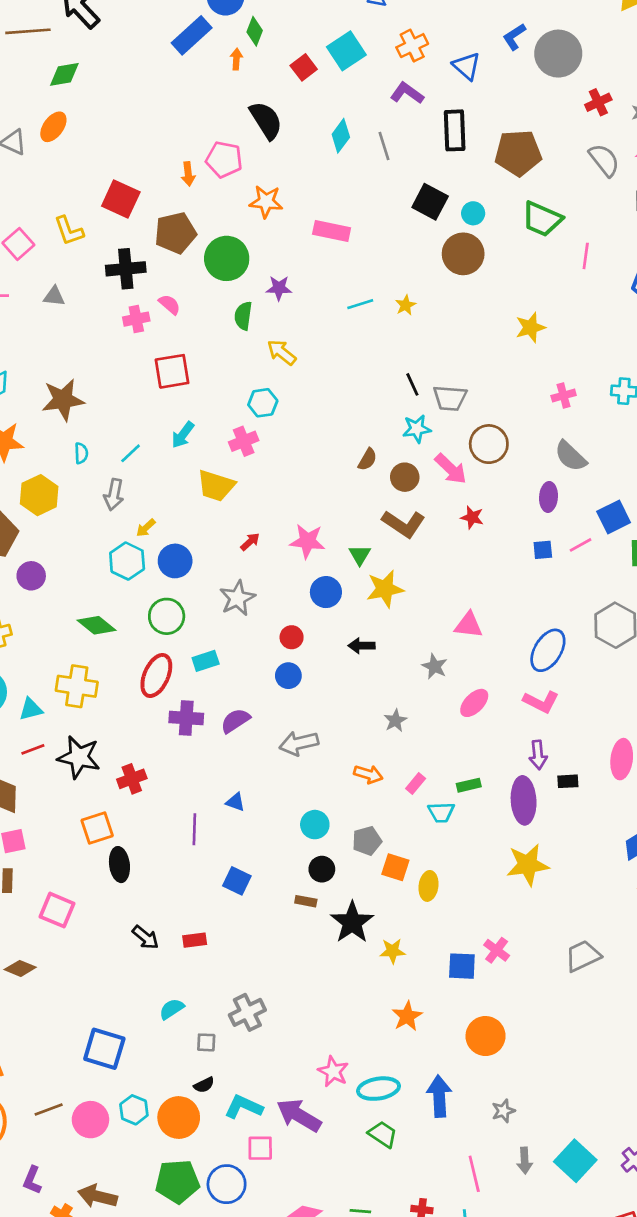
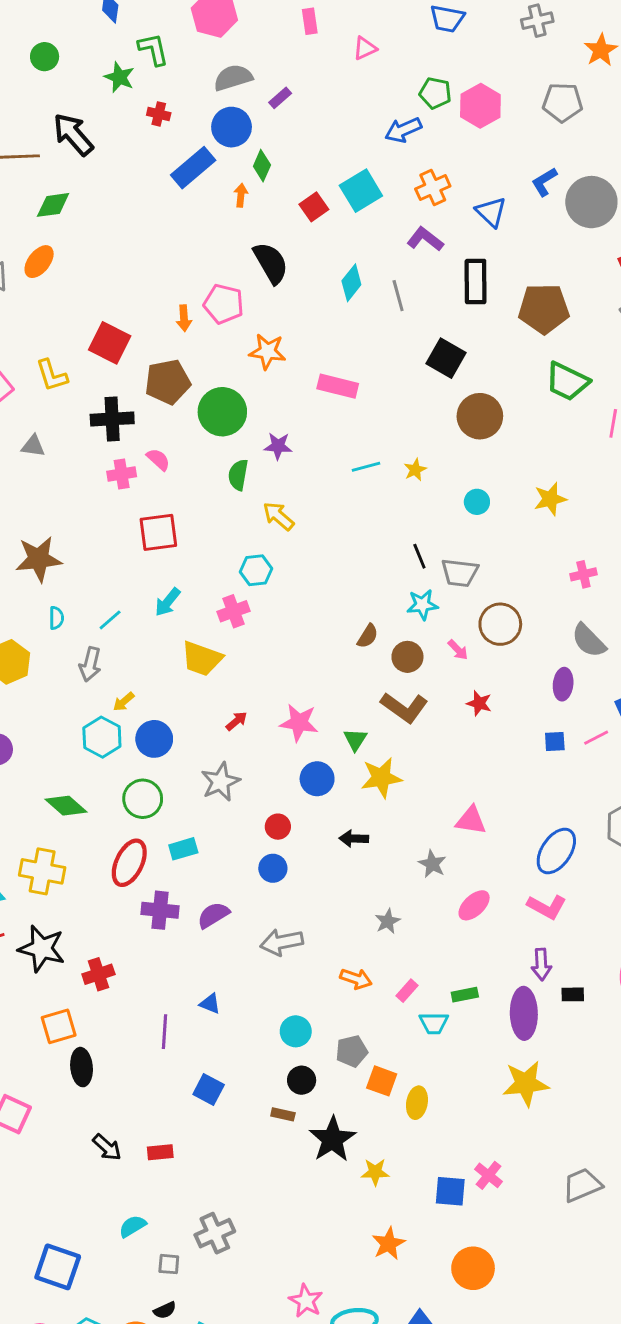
cyan circle: (473, 213) -> (477, 502), moved
pink arrow: (451, 469) -> (458, 650), size x0.6

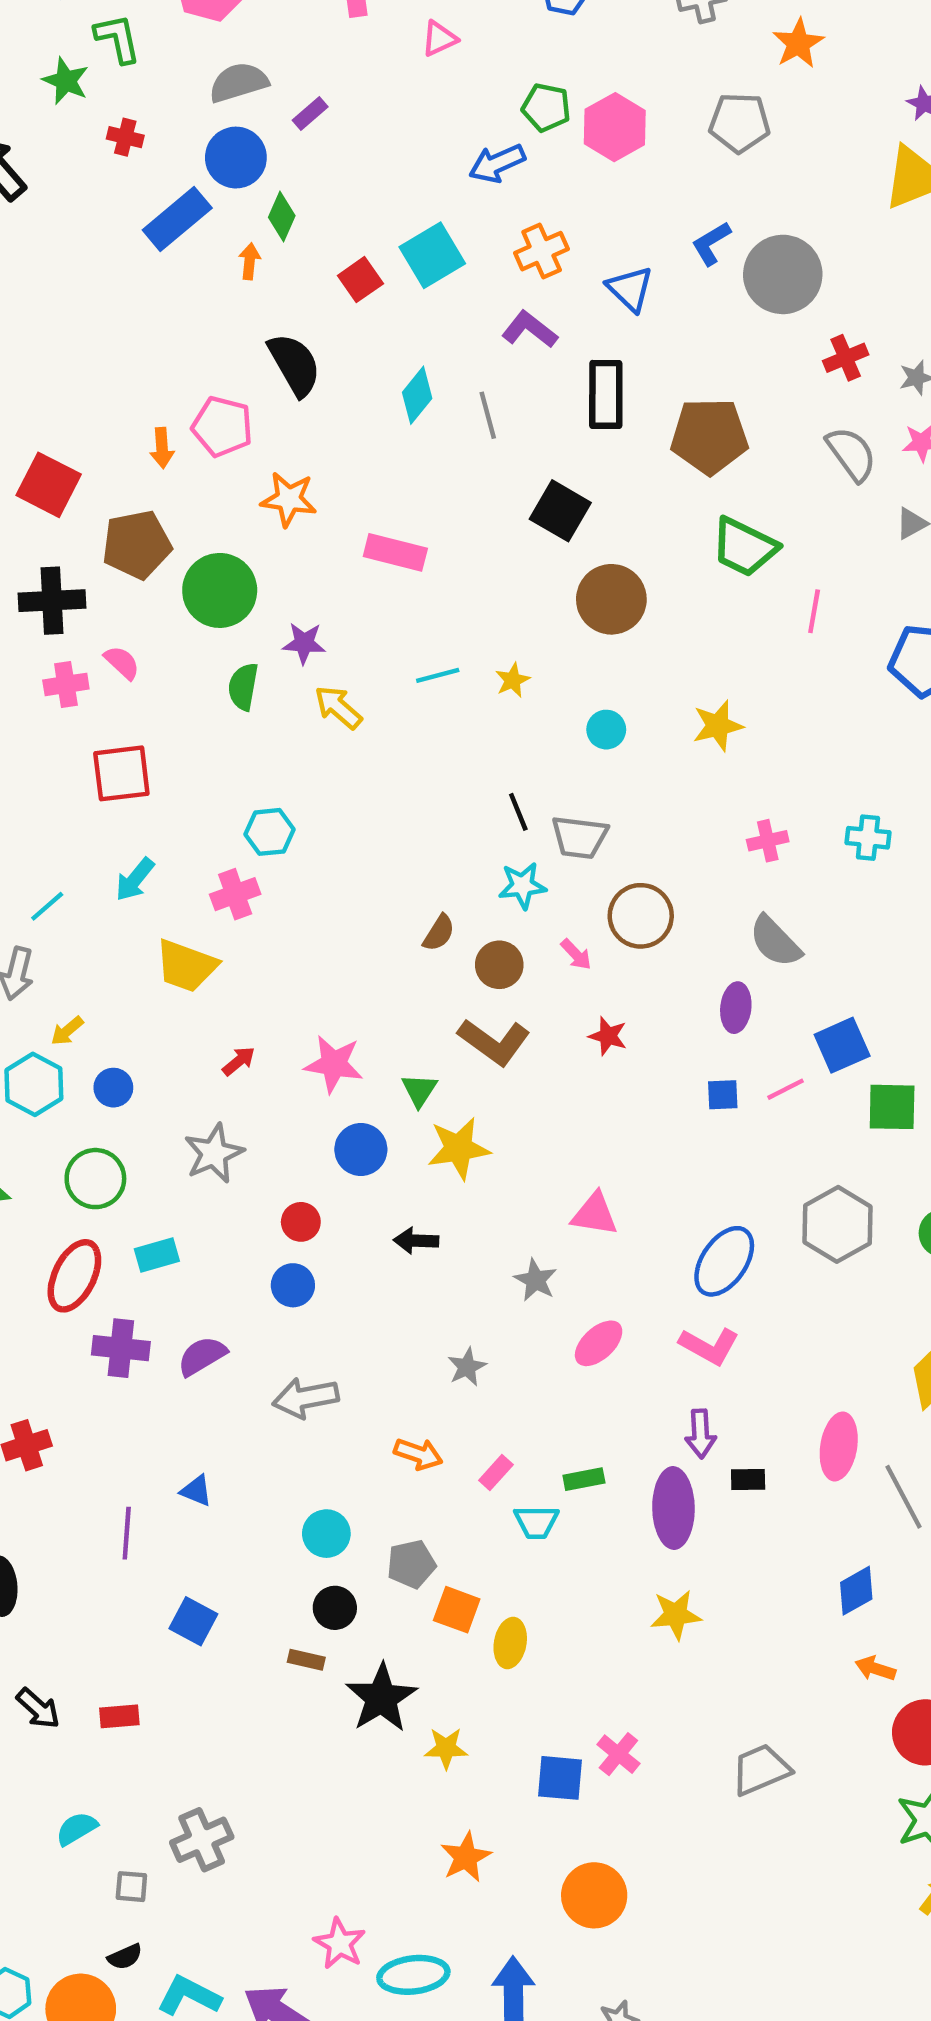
yellow arrow: (278, 516) -> (338, 707), moved
blue circle: (154, 739) -> (113, 1088), size x0.7
yellow star: (526, 1084) -> (676, 1615), size x0.7

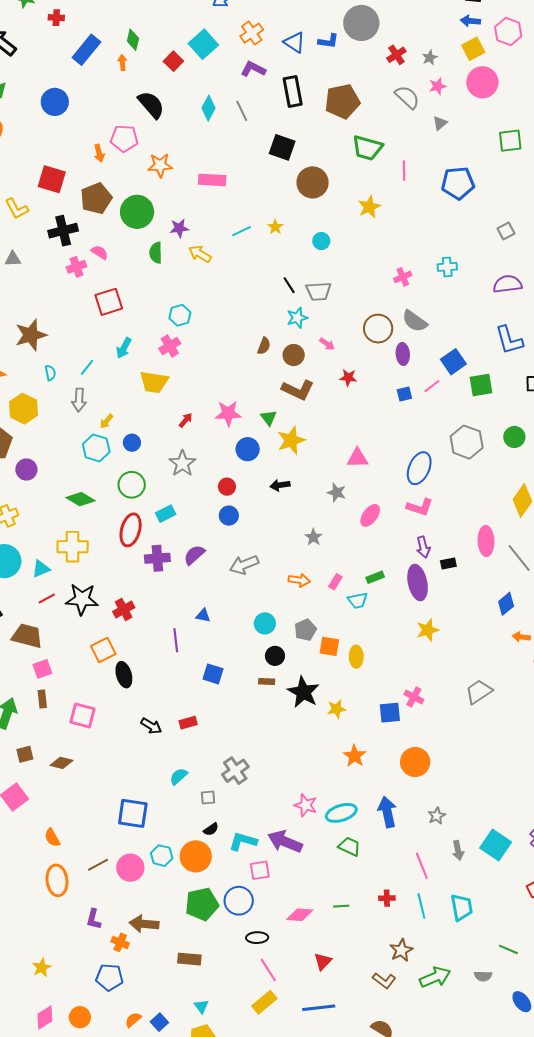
blue circle: (236, 158) -> (55, 102), moved
blue L-shape: (711, 243) -> (328, 41), moved, turned -130
yellow star: (718, 726) -> (369, 207), moved
brown circle: (641, 916) -> (378, 329), moved

